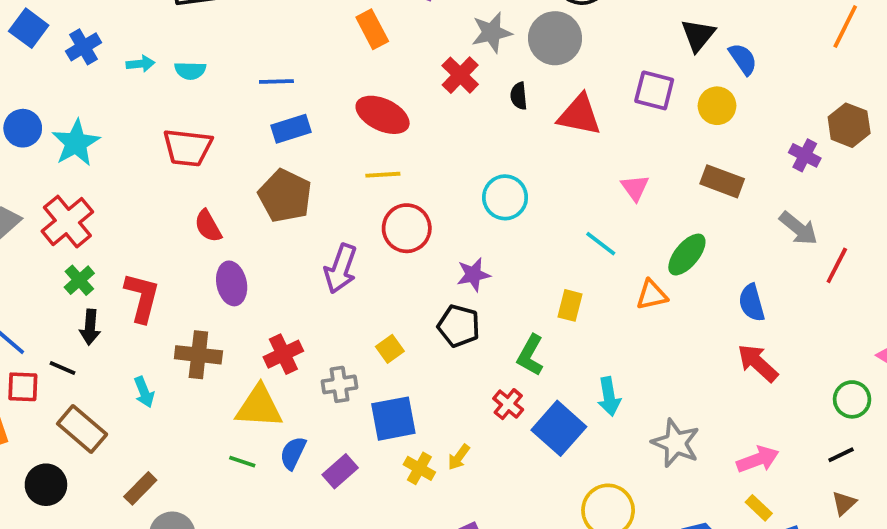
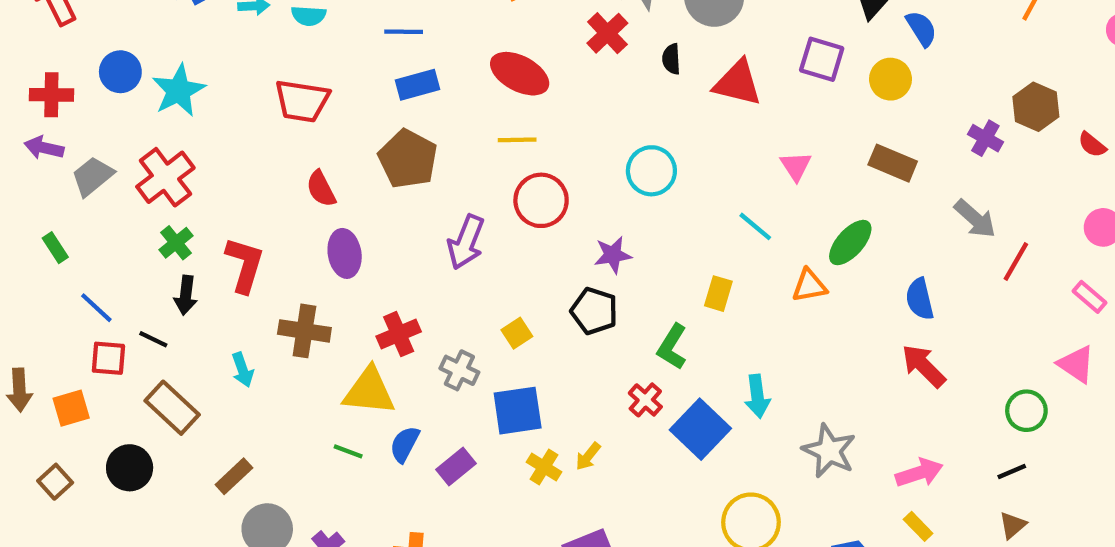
gray cross: (339, 384) -> (459, 370), turned 32

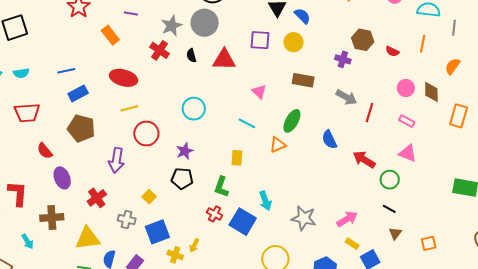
red cross: (399, 334) -> (97, 198), moved
red arrow: (924, 366) -> (364, 160), moved
black line: (1012, 471) -> (389, 209), turned 64

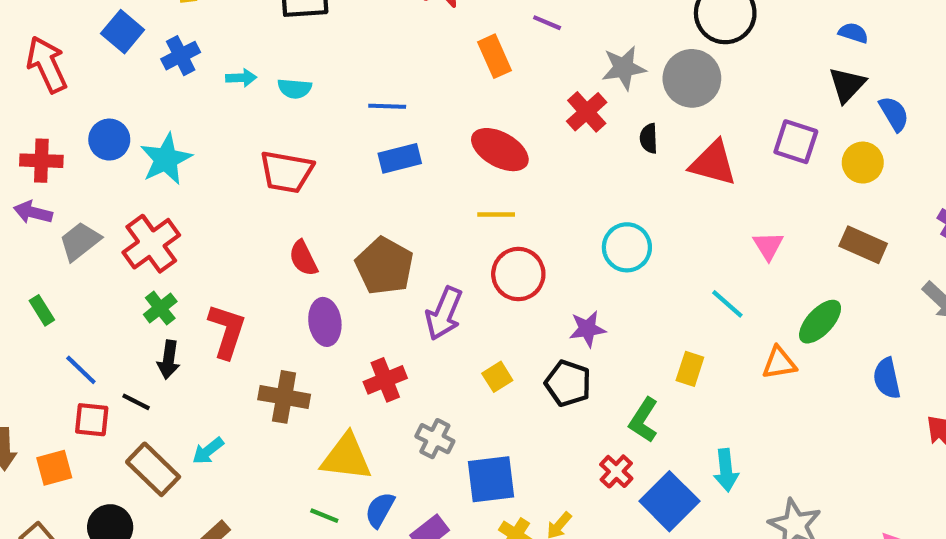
brown pentagon: (81, 128) -> (384, 266), moved
yellow square: (149, 197) -> (497, 377), moved
cyan arrow: (28, 242) -> (208, 451), moved, turned 70

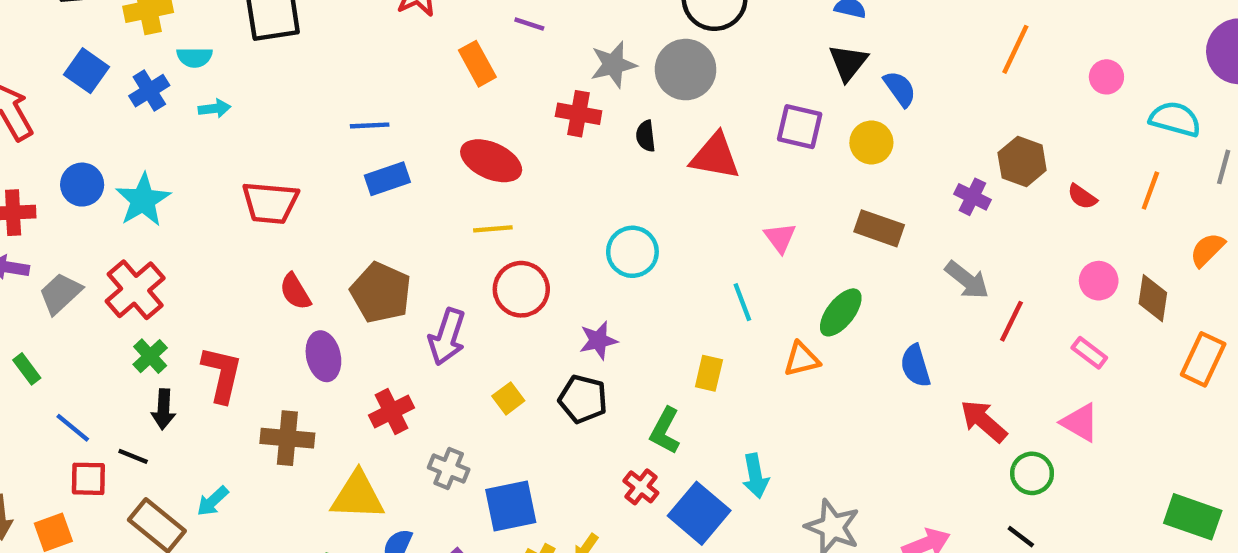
cyan semicircle: (295, 89) -> (195, 57), moved
red cross: (587, 112) -> (579, 114), turned -33
cyan line: (727, 304) -> (742, 302), turned 33

